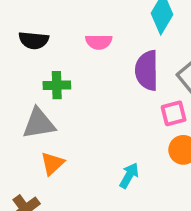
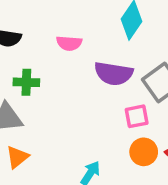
purple semicircle: (147, 70) -> (114, 74), turned -84

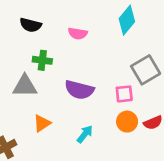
purple semicircle: (114, 74) -> (79, 90), moved
orange triangle: (17, 157) -> (42, 123), moved

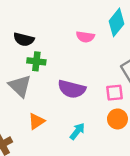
black semicircle: (31, 25) -> (24, 39), moved
pink semicircle: (78, 33) -> (85, 37), moved
gray triangle: (25, 86) -> (20, 86), turned 45

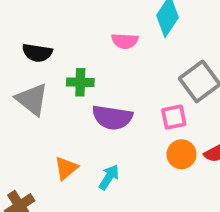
green cross: (36, 61) -> (80, 82), moved
gray triangle: (20, 86) -> (32, 99), moved
cyan arrow: (77, 131) -> (109, 177), moved

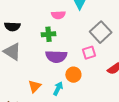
green cross: (80, 82) -> (49, 34), moved
orange circle: (182, 154) -> (73, 75), moved

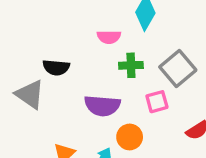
black semicircle: (12, 26) -> (56, 67), moved
green cross: (49, 34) -> (131, 65), moved

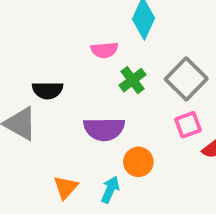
green cross: (131, 65) -> (133, 80), turned -30
pink square: (157, 102) -> (188, 125), moved

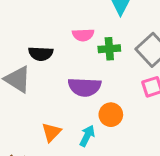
pink semicircle: (104, 50) -> (83, 35), moved
green cross: (133, 80) -> (109, 49), turned 30

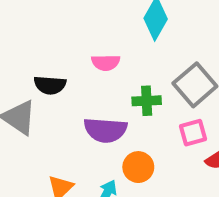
green cross: (109, 49) -> (147, 101), moved

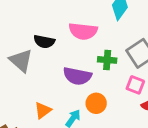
pink semicircle: (106, 63) -> (83, 31), size x1.5
pink square: (193, 133) -> (135, 85), turned 30

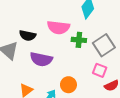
green cross: (107, 60) -> (79, 40), moved
purple semicircle: (77, 76) -> (41, 59), moved

